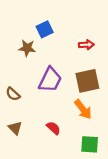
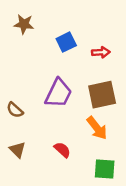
blue square: (45, 29) -> (66, 42), moved
brown star: (27, 48) -> (24, 24), moved

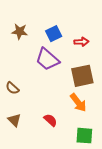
brown star: (24, 24) -> (20, 32), moved
purple trapezoid: (58, 93) -> (47, 59), moved, turned 105

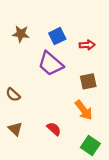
brown square: (82, 76) -> (88, 81), size x0.7
green square: (84, 136) -> (90, 145), turned 30

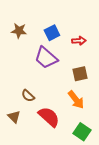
brown semicircle: (13, 95) -> (28, 96), moved
red semicircle: (54, 129) -> (49, 117), size x1.6

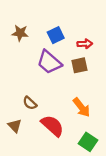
brown square: (80, 74) -> (79, 65), moved

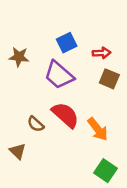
brown star: (20, 33) -> (19, 57), moved
brown square: (79, 65) -> (109, 79), moved, turned 35
red semicircle: (52, 126) -> (65, 115), moved

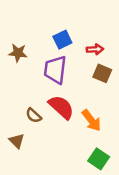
purple trapezoid: (59, 75) -> (55, 70), turned 56

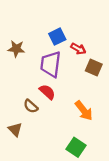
red arrow: (95, 49) -> (78, 49), moved, turned 32
red semicircle: (61, 107) -> (47, 92), moved, size x0.7
green square: (99, 159) -> (76, 147), moved

